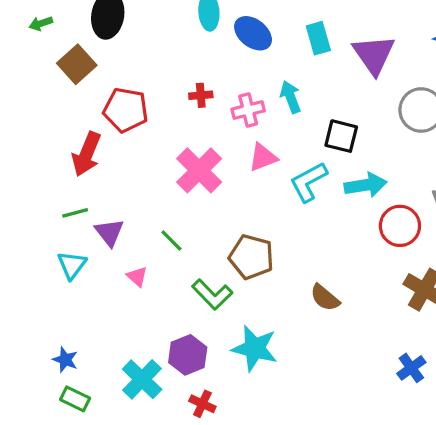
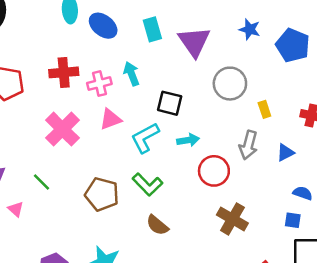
red cross: (201, 95) -> (64, 72), size x1.6
cyan arrow: (366, 185) -> (188, 140), size x0.7
green L-shape: (212, 294) -> (147, 184), moved

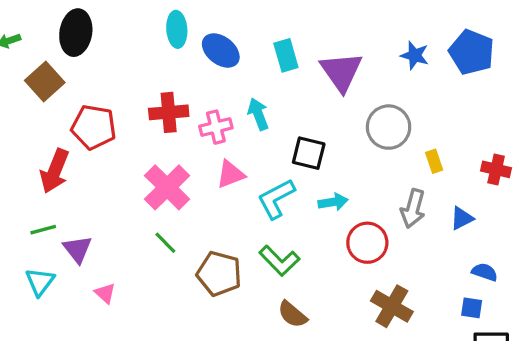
blue pentagon: (293, 45) -> (472, 52), moved
green line: (42, 182) -> (165, 243), moved

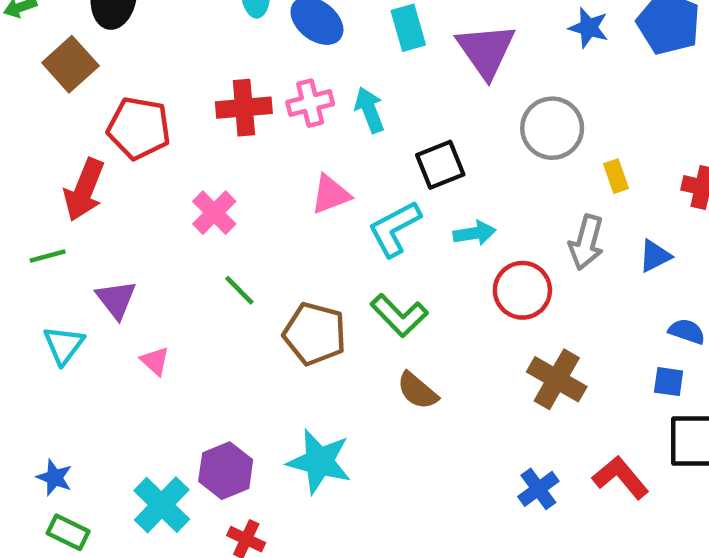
pink cross: (216, 127) -> (310, 103), moved
black square: (309, 153) -> (440, 165), turned -36
pink cross: (167, 187) -> (214, 213), moved, size x0.7
green line: (43, 230) -> (48, 256), moved

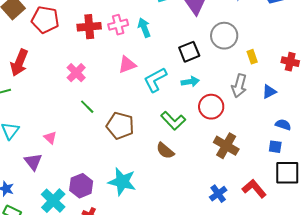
red pentagon: (139, 128) -> (45, 20), moved
black square: (440, 165) -> (189, 52), moved
purple triangle: (116, 299) -> (33, 162), moved
green L-shape: (399, 315) -> (173, 121), moved

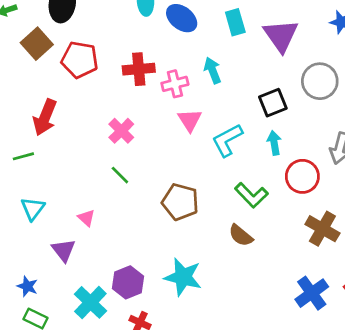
pink cross: (118, 25) -> (175, 84), moved
pink triangle: (127, 65) -> (190, 120), turned -42
cyan arrow: (190, 82) -> (274, 143), turned -90
green line: (87, 107) -> (120, 175), moved
blue cross: (218, 194) -> (312, 293), size x1.4

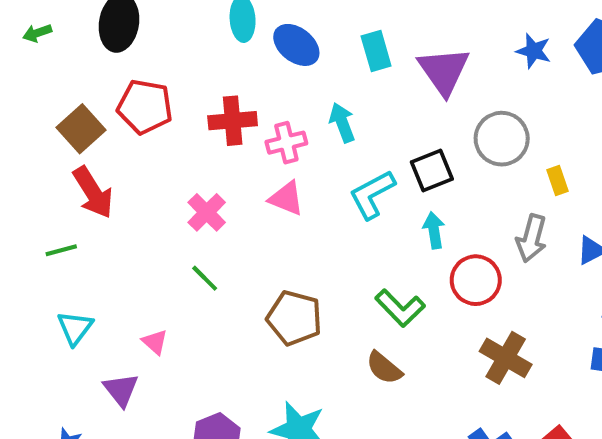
brown square: (37, 44) -> (81, 129), moved
red arrow: (45, 117) -> (93, 192), turned -54
pink triangle: (190, 120) -> (286, 198), moved, turned -35
cyan L-shape: (227, 140) -> (372, 194), moved

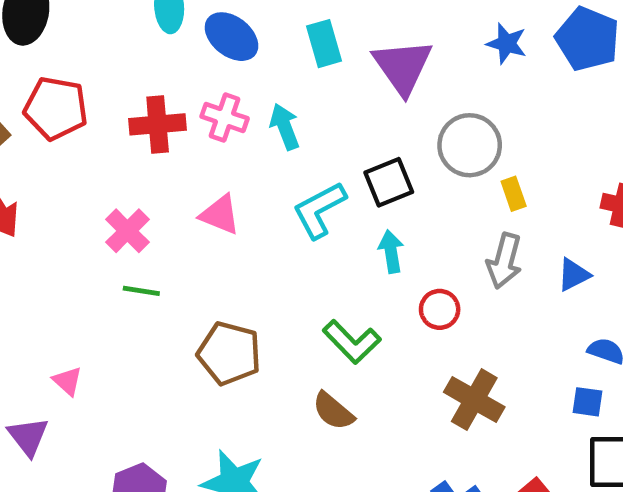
pink cross: (286, 143) -> (225, 117), moved, turned 33
yellow rectangle: (557, 180) -> (514, 194), moved
green line: (205, 278) -> (141, 291), moved, turned -36
red circle: (476, 280) -> (440, 309), size x0.7

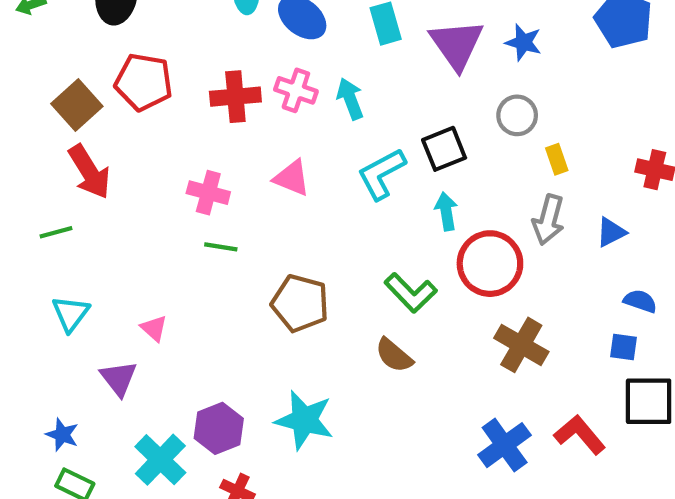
blue star: (507, 44) -> (523, 42), moved
gray circle: (470, 145) -> (517, 115), size x0.7
pink cross: (127, 231) -> (208, 193), turned -30
red circle: (440, 309) -> (490, 264), size x1.8

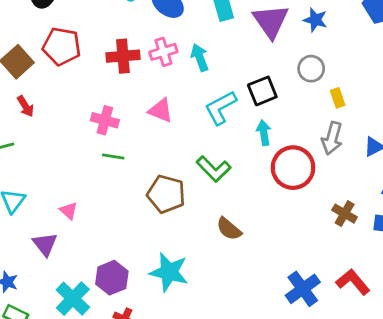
pink cross: (296, 90) -> (163, 52), turned -36
red arrow: (89, 172) -> (25, 106), size x0.6
green L-shape: (411, 293) -> (214, 169), moved
brown cross: (521, 345) -> (345, 214), moved, size x0.7

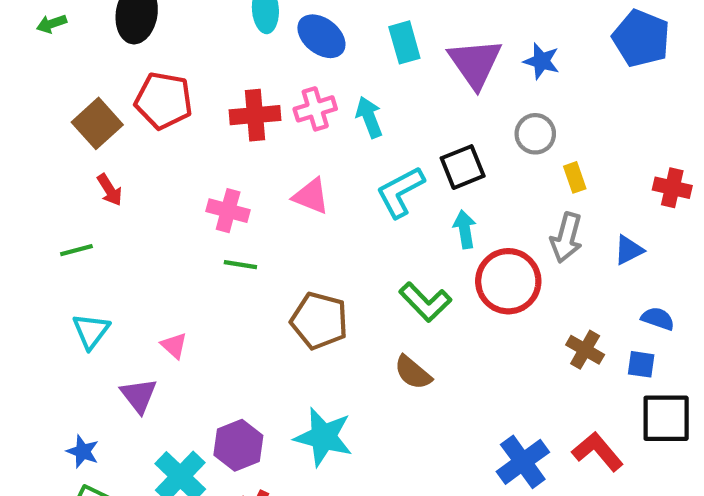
green L-shape: (214, 169) -> (425, 302), moved

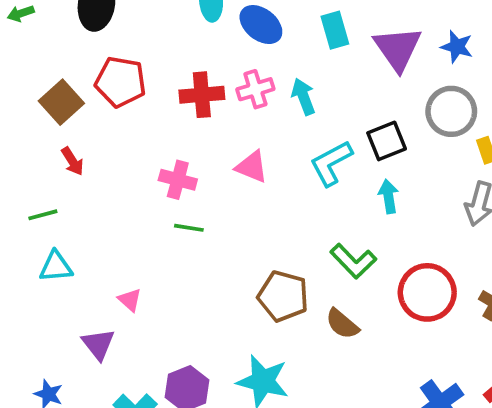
gray circle: (535, 134) -> (451, 111), size x1.4
red circle: (508, 281) -> (427, 292), moved
brown pentagon: (319, 321) -> (283, 296), moved
cyan triangle: (91, 331) -> (56, 267), moved, turned 48

